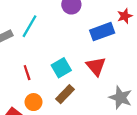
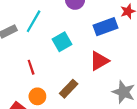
red triangle: (96, 66) -> (99, 61), turned 40
cyan square: (61, 68) -> (62, 42), moved

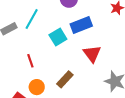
blue rectangle: (106, 27) -> (81, 25), moved
red triangle: (99, 61) -> (92, 54), turned -36

